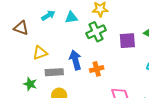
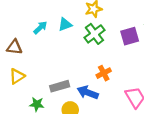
yellow triangle: (40, 53) -> (17, 76), moved
blue arrow: (75, 60) -> (88, 92), moved, turned -42

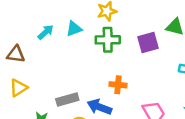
green cross: (94, 34) -> (108, 40), turned 36
orange cross: (104, 73) -> (118, 85), turned 32

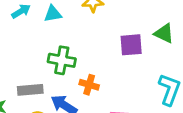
green cross: (108, 40) -> (62, 60), moved

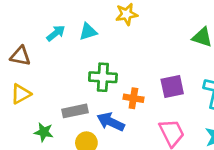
purple square: (131, 45) -> (172, 86), moved

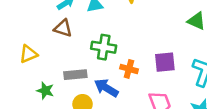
brown triangle: (20, 56) -> (63, 28), moved

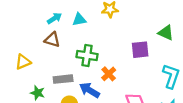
purple square: (165, 62) -> (140, 50), moved
orange cross: (129, 69) -> (109, 74), turned 32

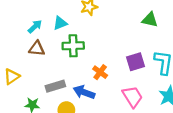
purple square: (140, 50) -> (135, 62), moved
green cross: (87, 56) -> (73, 46), moved

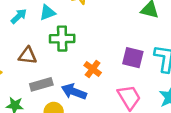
brown triangle: (37, 49) -> (28, 56), moved
purple square: (135, 62) -> (133, 58), turned 30

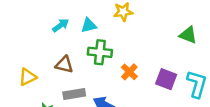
orange cross: (93, 69) -> (129, 72), moved

